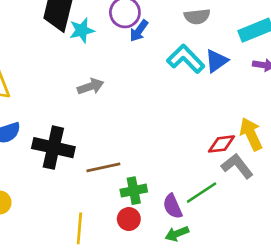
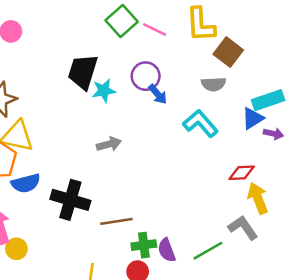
blue arrow: (139, 31) -> (158, 94), turned -80
blue triangle: (216, 61) -> (253, 118), moved
red diamond: (222, 144) -> (242, 173), moved
purple semicircle: (173, 206) -> (167, 250), moved

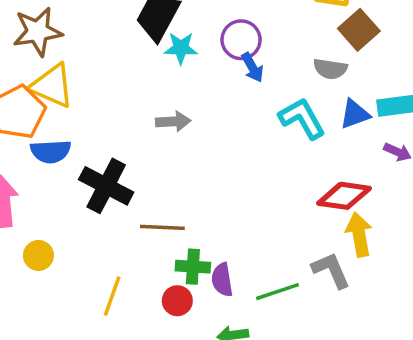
blue triangle: (253, 118) -> (355, 114), moved
red diamond: (242, 173) -> (344, 196), size x1.4
yellow circle: (16, 249) -> (38, 255), moved

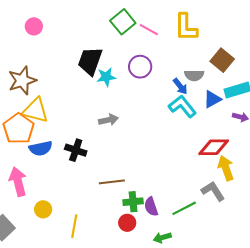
brown square: (359, 30) -> (222, 60), moved
blue arrow: (252, 67) -> (180, 86), moved
black cross: (106, 186) -> (76, 150), moved, size x0.7
yellow line: (112, 296) -> (74, 226), moved

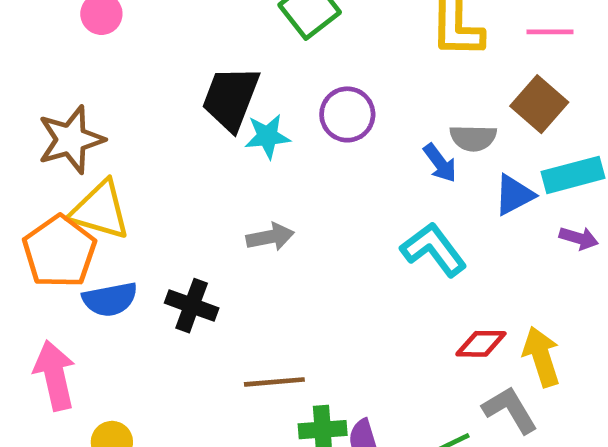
pink line: (149, 30) -> (550, 32), moved, turned -30
cyan L-shape: (182, 106) -> (434, 249), moved
red diamond: (214, 147) -> (481, 344), moved, size x0.7

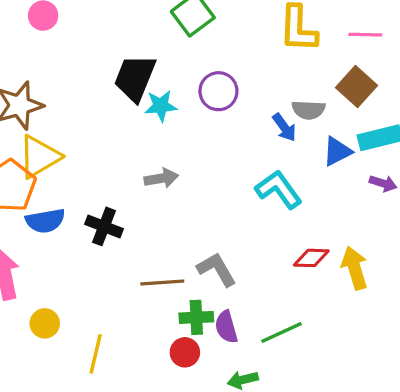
yellow triangle: (100, 210) -> (39, 157), turned -48
gray L-shape: (510, 410) -> (217, 269), moved

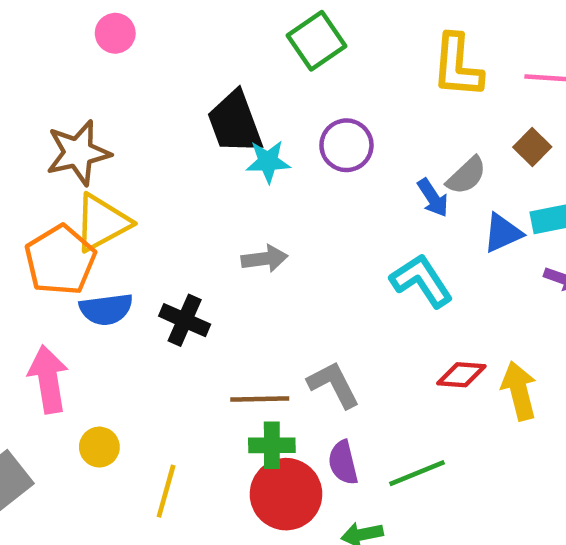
black trapezoid: (135, 78) -> (235, 122), turned -45
brown square: (357, 86) -> (532, 147), size x0.7
gray semicircle: (309, 110) -> (466, 176), turned -48
green cross: (196, 317) -> (272, 445), moved
red circle: (185, 352) -> (286, 494), size x1.8

